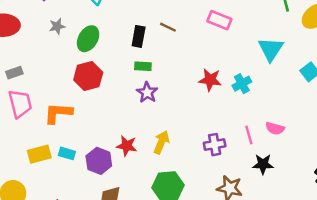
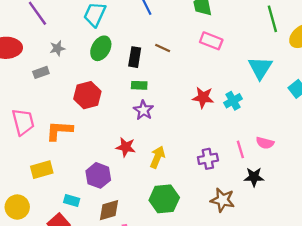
green ellipse: (88, 39) -> (101, 48), moved
gray rectangle: (14, 73) -> (41, 72), moved
red star: (127, 146) -> (126, 147), moved
cyan rectangle: (67, 153) -> (72, 200), moved

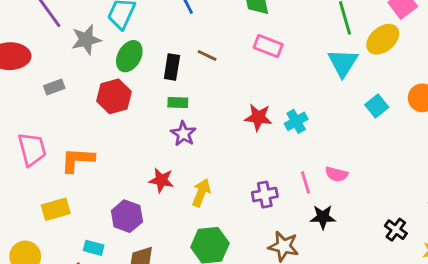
gray star: (57, 48) -> (86, 40), moved, size x1.5
cyan triangle: (260, 68) -> (343, 63), moved
red hexagon: (87, 95) -> (114, 96), moved

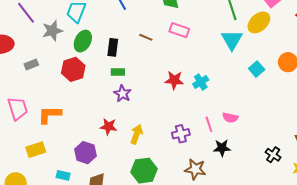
brown line: (207, 55) -> (146, 37), moved

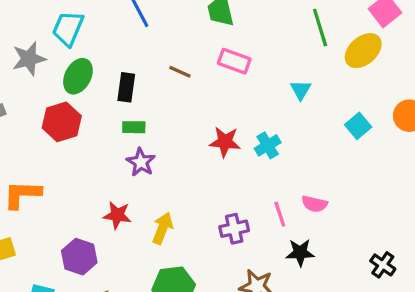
cyan triangle: (232, 40) -> (301, 90), moved, size x0.6

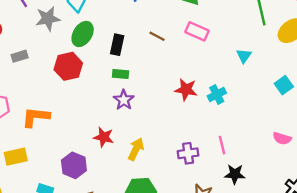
pink semicircle: (314, 204) -> (282, 138), moved

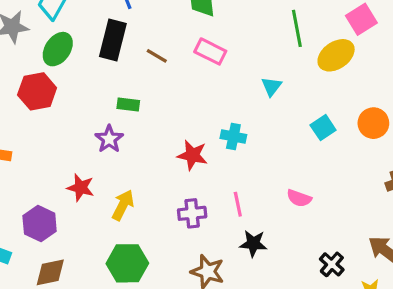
black rectangle: (117, 45) -> (113, 40), moved, size x1.4
green rectangle: (120, 74) -> (128, 105), moved
red star: (186, 90) -> (192, 155), moved
cyan cross: (217, 94) -> (233, 137), turned 36
pink semicircle: (282, 138) -> (299, 198), moved

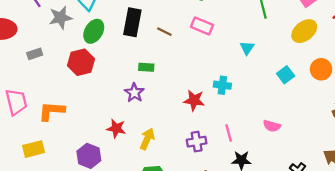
yellow ellipse: (336, 55) -> (304, 31), moved

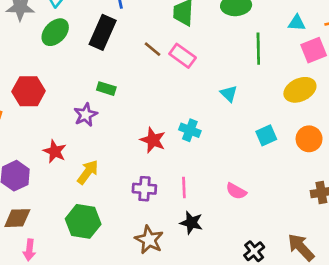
brown line: (164, 32) -> (153, 49), moved
cyan triangle: (247, 48) -> (229, 94), turned -32
red hexagon: (81, 62) -> (29, 91), moved

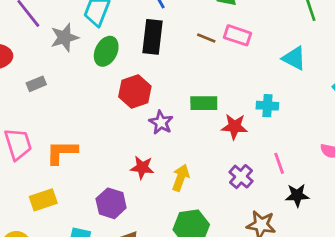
green rectangle: (106, 89) -> (204, 103), moved, size x1.4
red hexagon: (29, 91) -> (135, 92), moved
cyan triangle: (229, 94) -> (294, 58), size x1.4
purple cross: (144, 189) -> (241, 177), turned -35

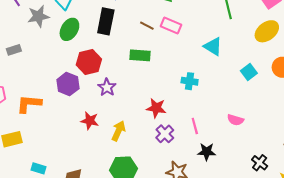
green rectangle: (204, 103) -> (140, 55), moved
red star: (234, 127) -> (156, 108), moved
purple hexagon: (111, 203) -> (68, 84), moved

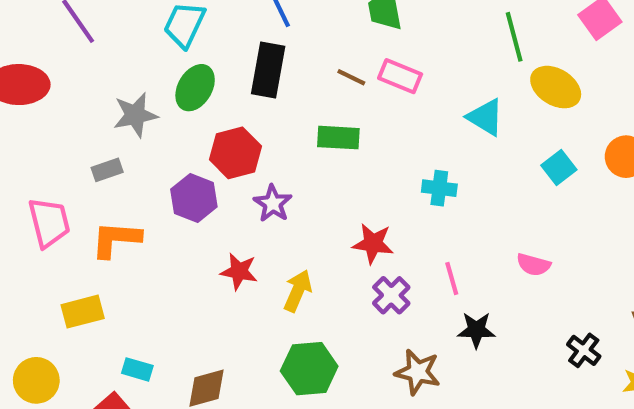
gray star: (38, 16) -> (135, 115), moved
yellow ellipse: (267, 31) -> (556, 87), moved, turned 70
gray rectangle: (14, 50) -> (107, 170), moved

